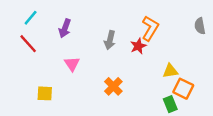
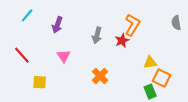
red line: (28, 44) -> (22, 55), moved

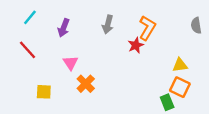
gray arrow: (97, 35) -> (108, 24), moved
red line: (22, 55) -> (28, 50), moved
yellow triangle: (150, 62) -> (180, 65), moved
orange cross: (100, 76) -> (86, 84), moved

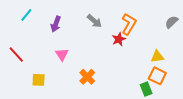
gray arrow: (108, 24) -> (94, 21), turned -63
gray semicircle: (196, 26) -> (172, 22), turned 56
red line: (28, 50) -> (16, 54), moved
orange cross: (86, 84) -> (87, 77), moved

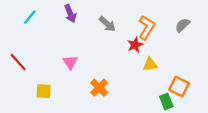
gray semicircle: (172, 22) -> (182, 25), moved
purple arrow: (56, 24) -> (70, 14), moved, turned -42
yellow triangle: (157, 57) -> (150, 65), moved

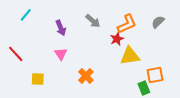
purple arrow: (70, 14) -> (61, 28), moved
orange L-shape: (147, 27) -> (127, 24), turned 35
yellow triangle: (150, 65) -> (130, 56), size x1.5
orange square: (179, 86) -> (155, 75), turned -36

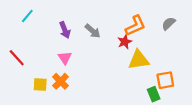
gray arrow: (93, 21) -> (93, 31), moved
orange cross: (86, 76) -> (61, 81), moved

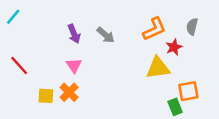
cyan line: (27, 16) -> (13, 17), moved
gray semicircle: (169, 24) -> (192, 27), turned -32
red star: (125, 42) -> (174, 47), moved

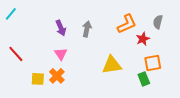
gray arrow: (106, 35) -> (87, 29), turned -119
yellow triangle: (158, 68) -> (112, 65), moved
orange square: (188, 91) -> (153, 63), moved
green rectangle: (175, 107) -> (144, 79), moved

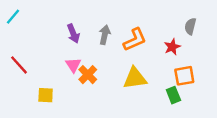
orange L-shape: (127, 24) -> (135, 40), moved
orange cross: (57, 76) -> (88, 75), moved

